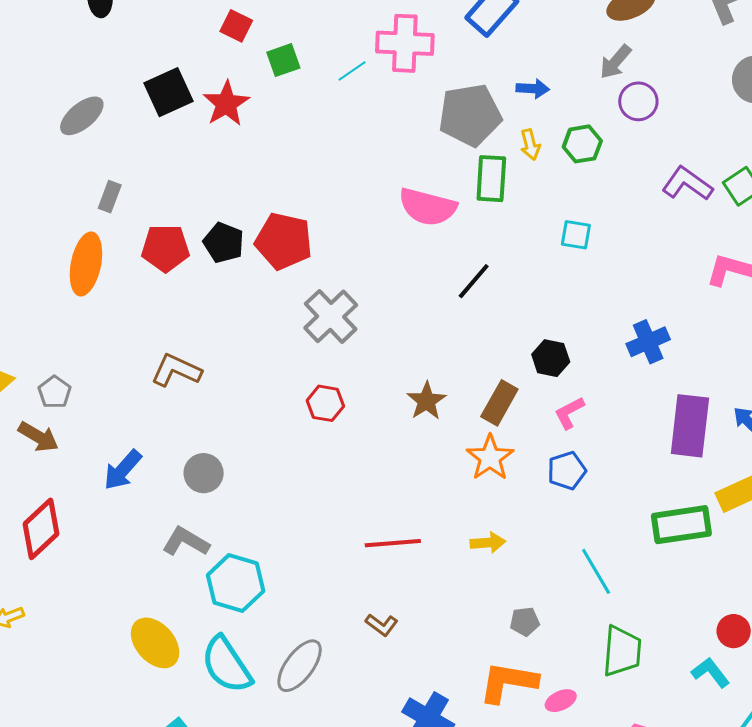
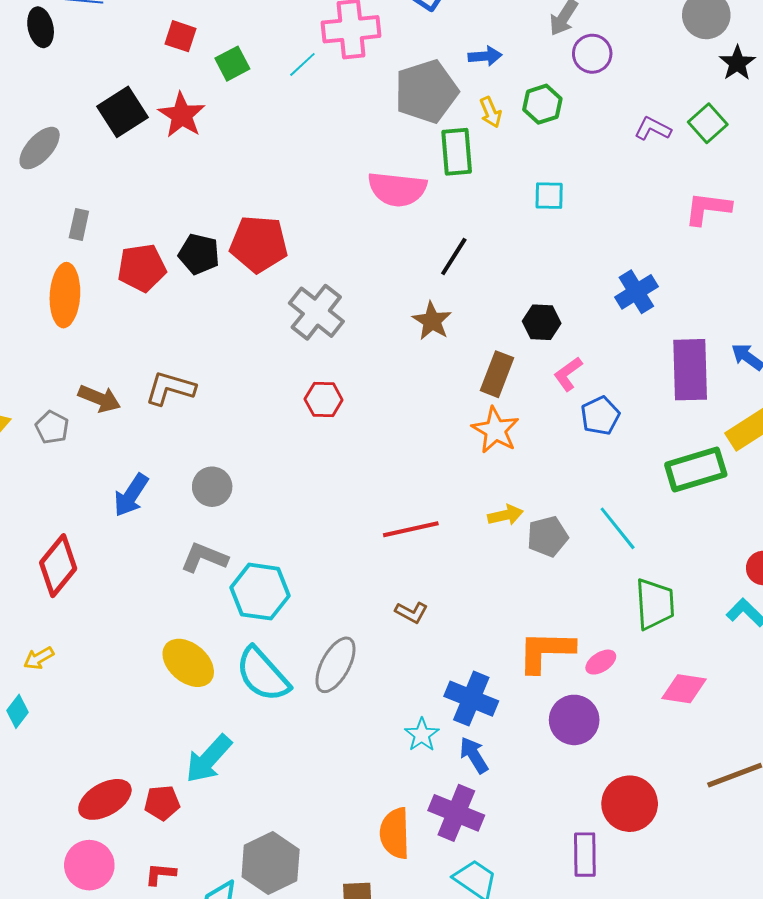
purple L-shape: (687, 184) -> (653, 129), size x0.7
brown star: (426, 401) -> (432, 321), moved
brown arrow: (38, 437) -> (99, 399), moved
blue pentagon: (567, 471) -> (600, 416), moved
gray pentagon: (525, 622) -> (548, 537), moved, size x1.4

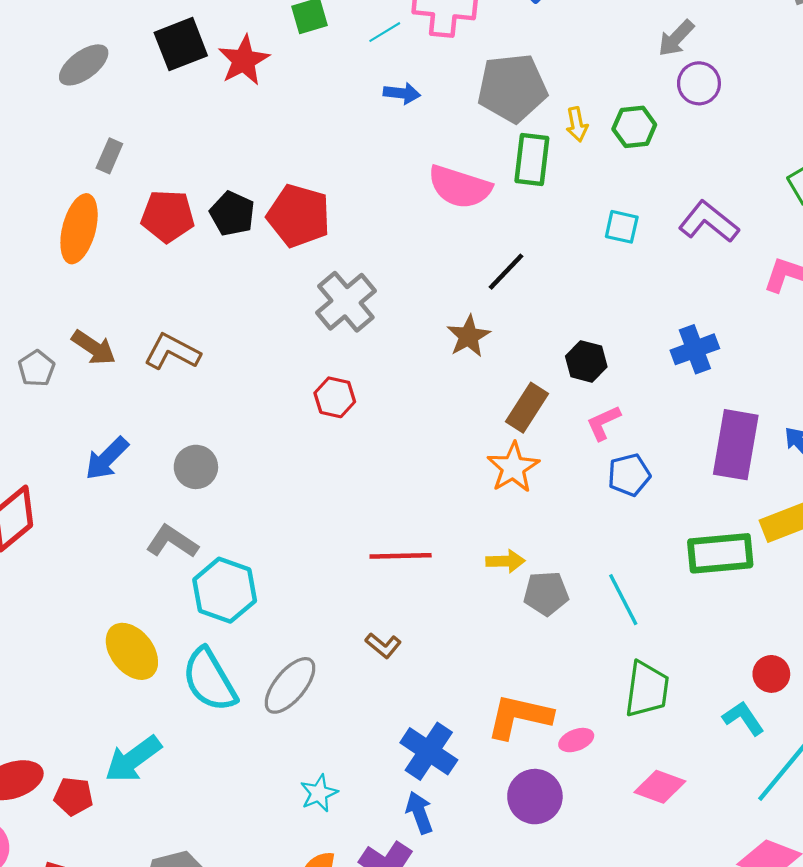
blue arrow: (485, 56) -> (402, 93), moved
purple L-shape: (653, 129) -> (709, 222), moved, size x1.5
cyan star: (422, 735) -> (319, 793), moved

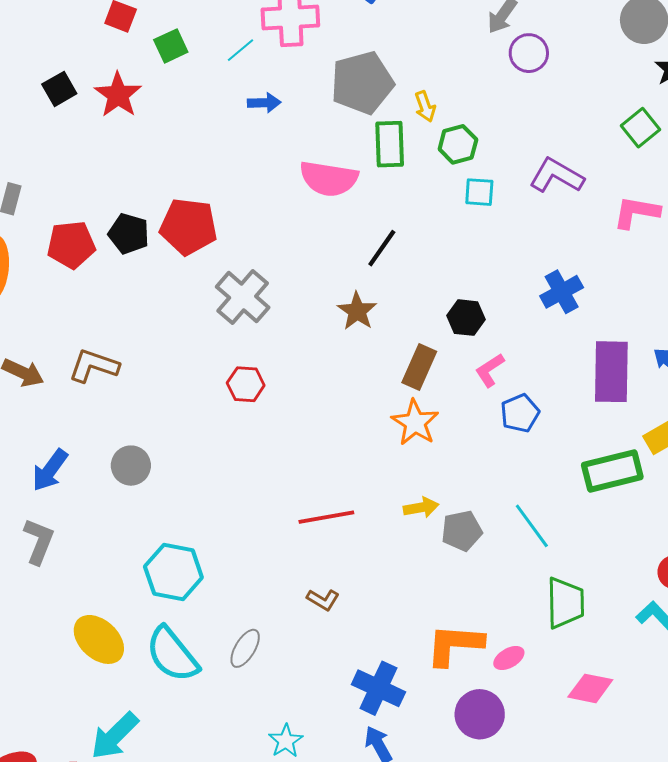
black square: (181, 44) -> (59, 89), size x0.7
green hexagon: (634, 127) -> (458, 144), moved
gray L-shape: (172, 541) -> (39, 541), moved, turned 87
gray ellipse: (290, 685) -> (245, 648), size x0.7

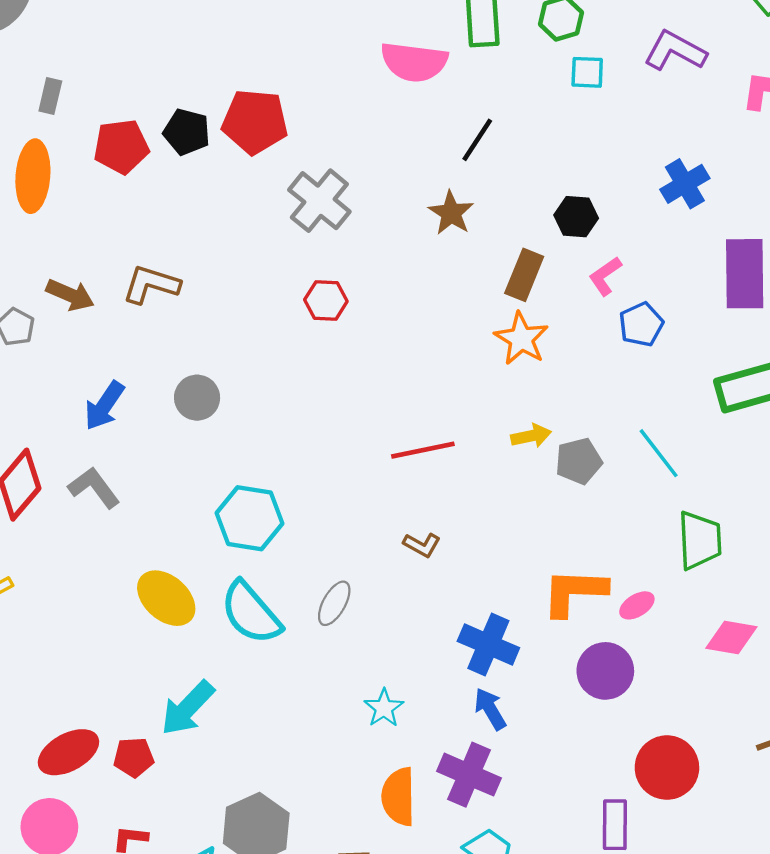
gray L-shape: (39, 541) -> (94, 488), turned -57

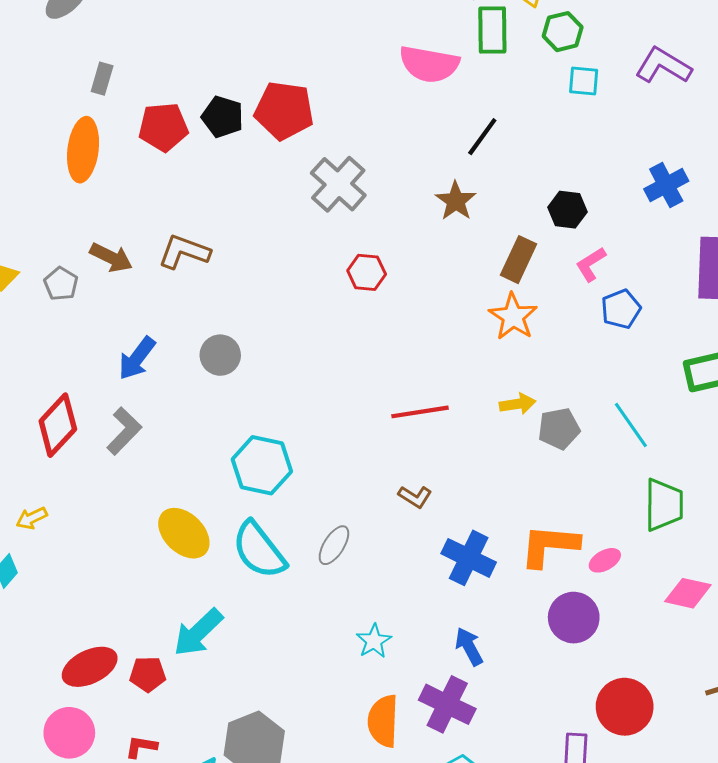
red hexagon: (326, 300) -> (367, 272), moved
gray L-shape: (94, 488) -> (124, 431), turned 78
blue cross: (488, 644) -> (469, 558), moved

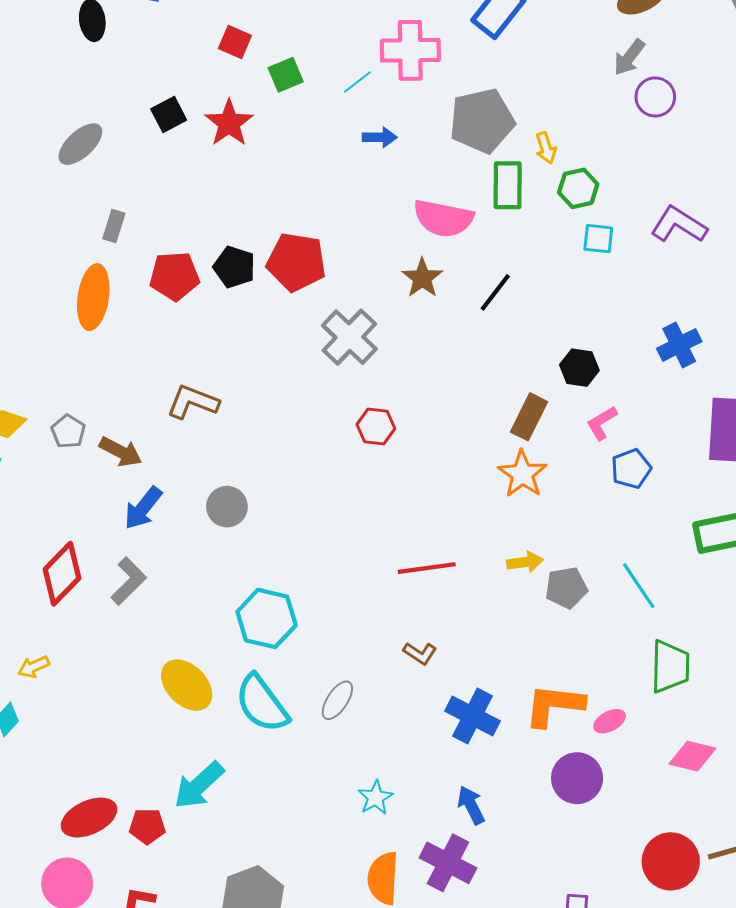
brown star: (456, 201) -> (422, 278), moved
brown arrow: (111, 258) -> (121, 452), moved
red circle: (625, 707) -> (671, 861), moved

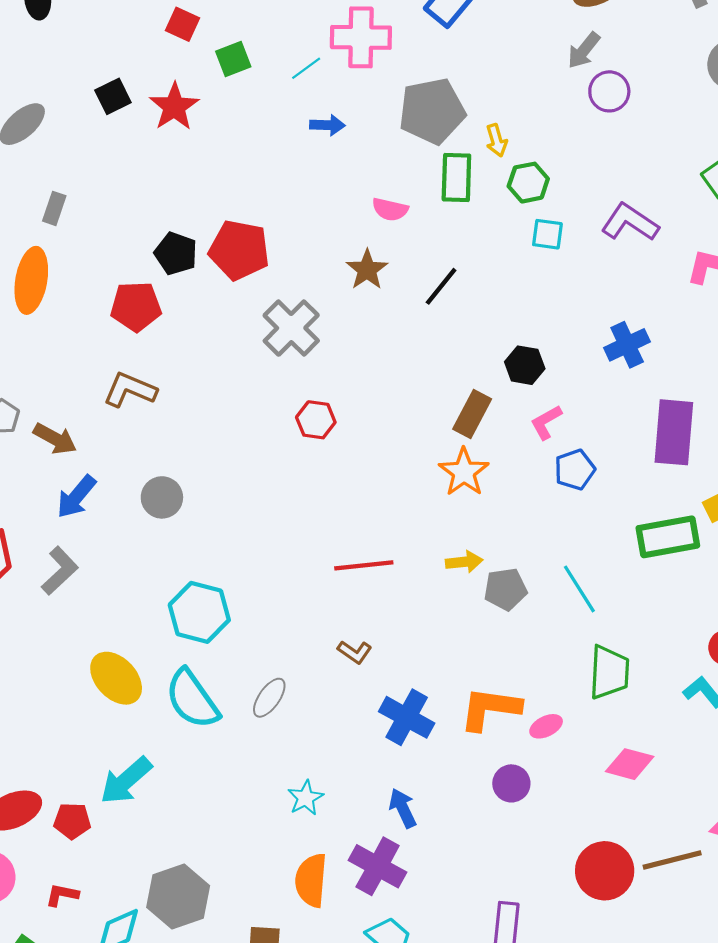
pink semicircle: (443, 218) -> (390, 209), size x0.6
red pentagon: (174, 276) -> (136, 306), moved
purple circle: (577, 778) -> (511, 783), size x0.7

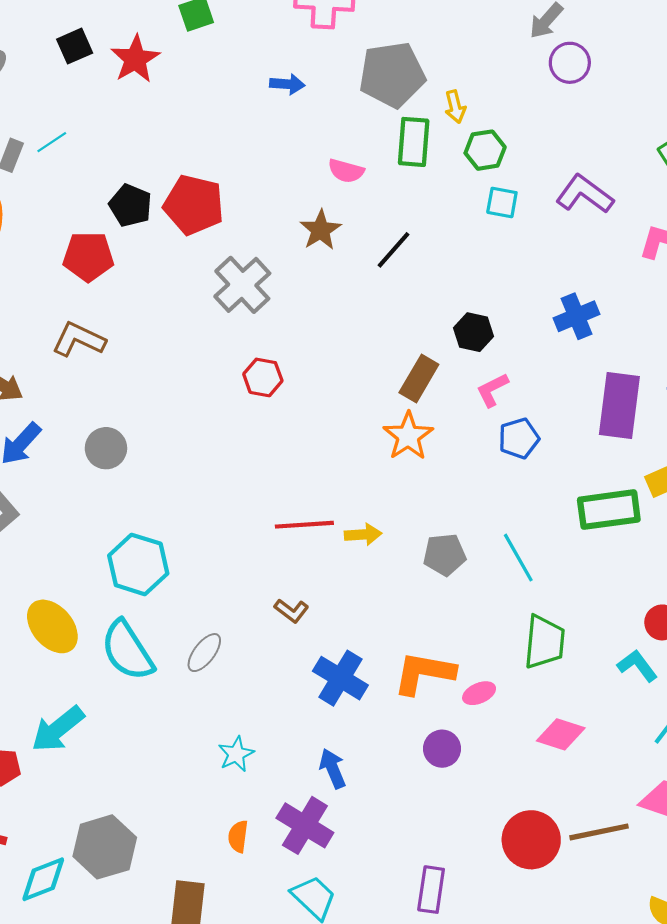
cyan line: (306, 68) -> (52, 142), moved
yellow arrow: (464, 562) -> (363, 534), moved
orange semicircle: (311, 880) -> (238, 836), size x0.6

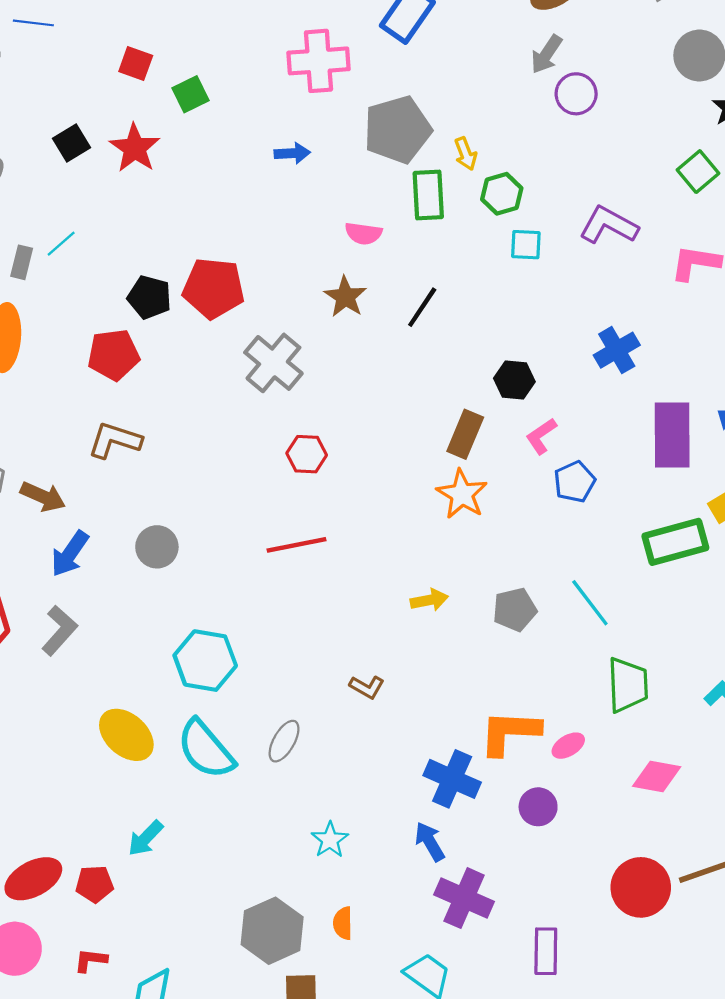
red line: (304, 525) -> (297, 545), moved
blue cross: (340, 678) -> (452, 779), moved
cyan arrow: (58, 729) -> (146, 838), size x0.7
purple cross: (305, 825) -> (464, 898), moved
gray hexagon: (105, 847) -> (272, 931), moved

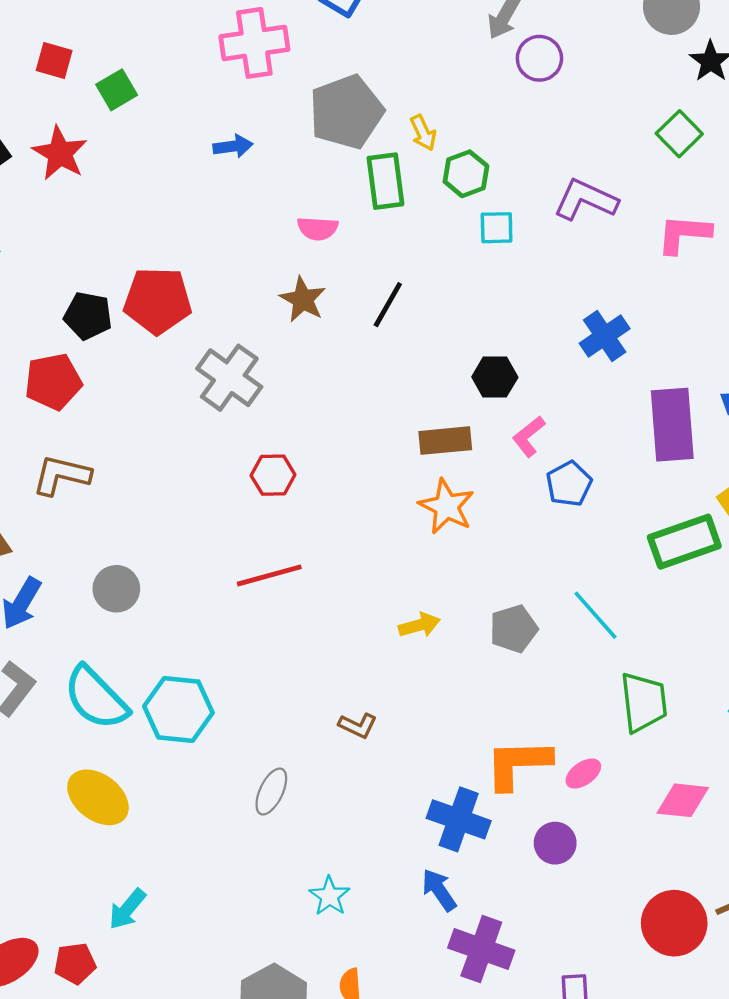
brown rectangle: (465, 434) -> (445, 441), turned 66
cyan semicircle: (206, 749) -> (96, 698), moved

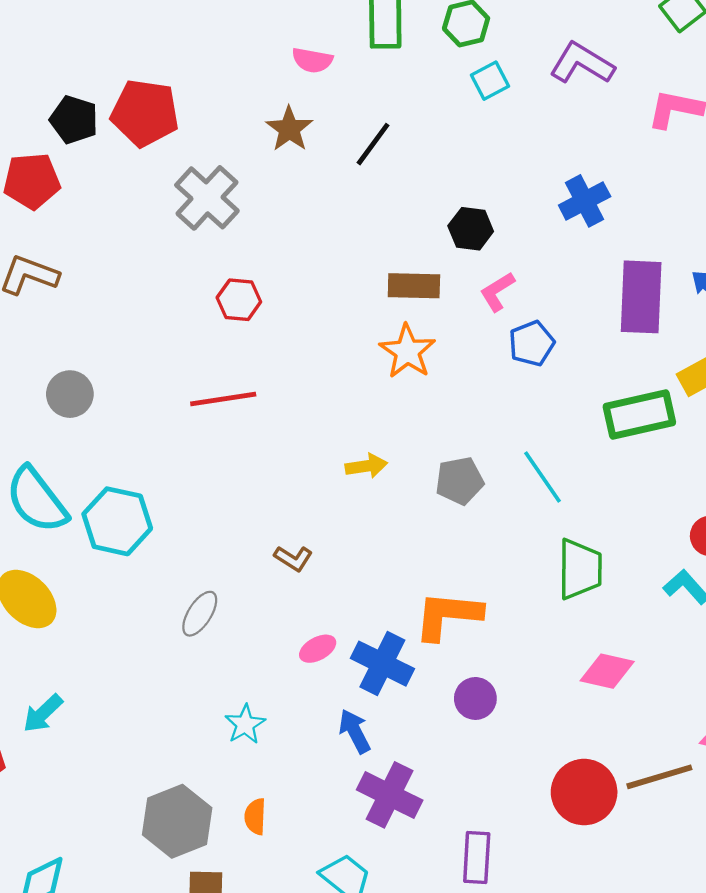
cyan square: (497, 228) -> (490, 81), turned -33
pink ellipse: (583, 774) -> (318, 649), moved

